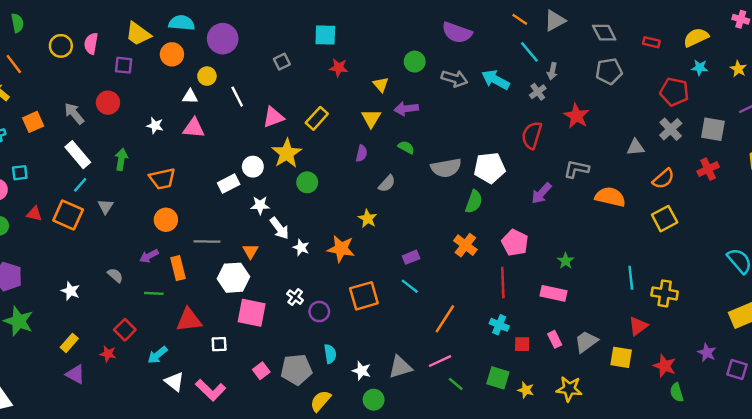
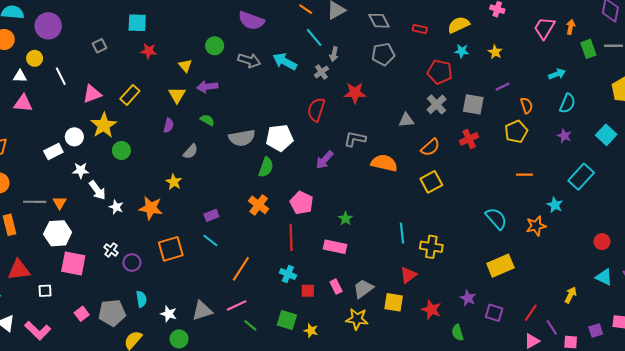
red star: (576, 116) -> (355, 93), turned -30
orange triangle: (250, 251) -> (60, 203), moved
yellow star: (569, 389) -> (357, 319), moved
green semicircle: (677, 392) -> (458, 333), moved

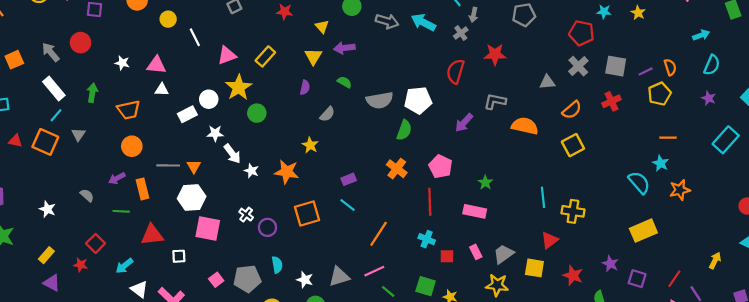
white triangle: (20, 76) -> (162, 90), moved
purple line: (503, 87) -> (646, 71), moved
cyan star: (555, 205) -> (661, 163), moved

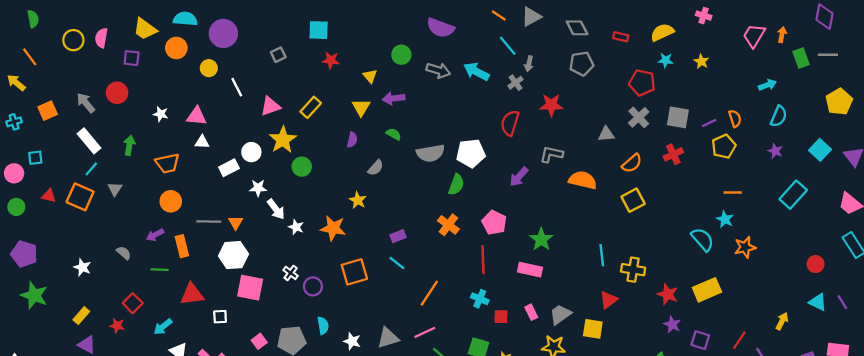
green star: (485, 183) -> (541, 239), size x1.5
red star: (573, 275) -> (668, 294), moved

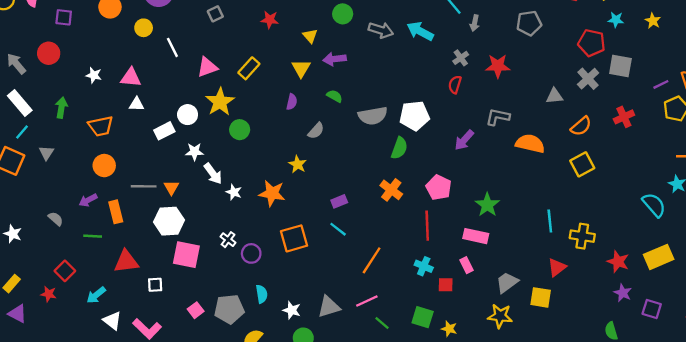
gray cross: (516, 83) -> (461, 58), moved
gray square: (678, 117) -> (620, 66), moved
red semicircle: (510, 123) -> (455, 84), size x0.7
pink rectangle: (531, 312) -> (466, 265), moved

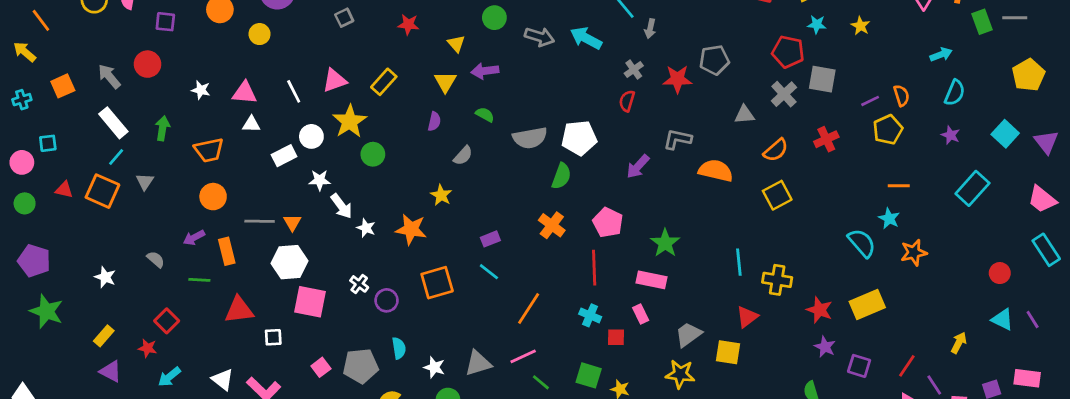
gray pentagon: (529, 23) -> (714, 60), moved
white line: (172, 47) -> (294, 91), moved
cyan arrow: (96, 295) -> (169, 377), moved

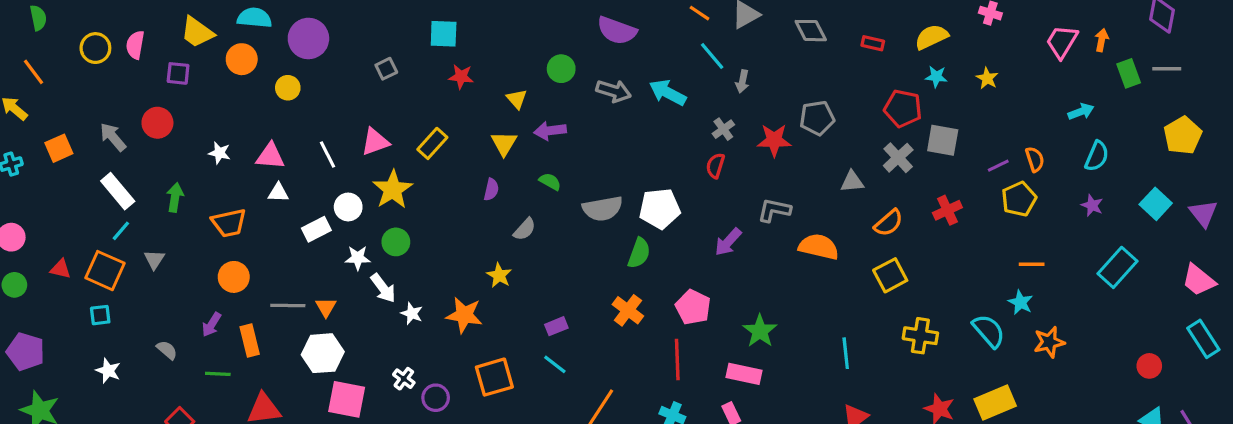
cyan square: (48, 143) -> (100, 315), moved
green circle: (373, 154) -> (396, 242), moved
purple arrow: (194, 238) -> (211, 325), turned -30
yellow cross: (777, 280) -> (920, 336), moved

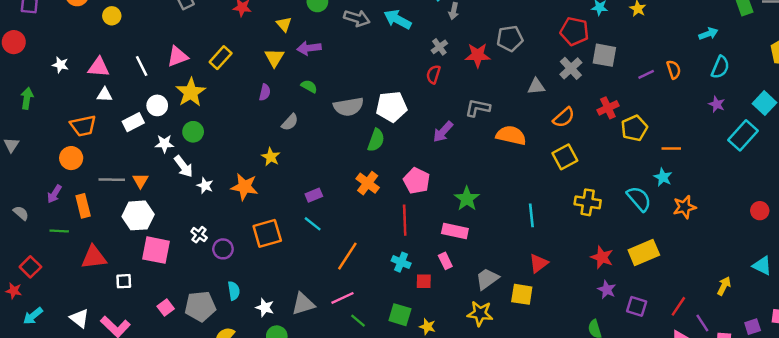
yellow pentagon: (1019, 199) -> (634, 128), moved
orange trapezoid: (229, 223) -> (83, 126), moved
cyan rectangle: (1117, 267) -> (743, 135), moved
red circle: (1149, 366) -> (760, 211), moved

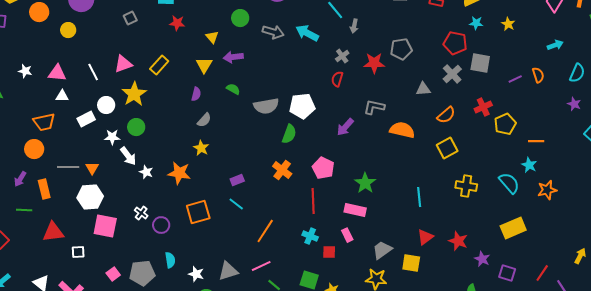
cyan arrow: (708, 34) -> (555, 45), moved
gray semicircle: (290, 122) -> (204, 120), moved
red star: (602, 257) -> (458, 241), moved

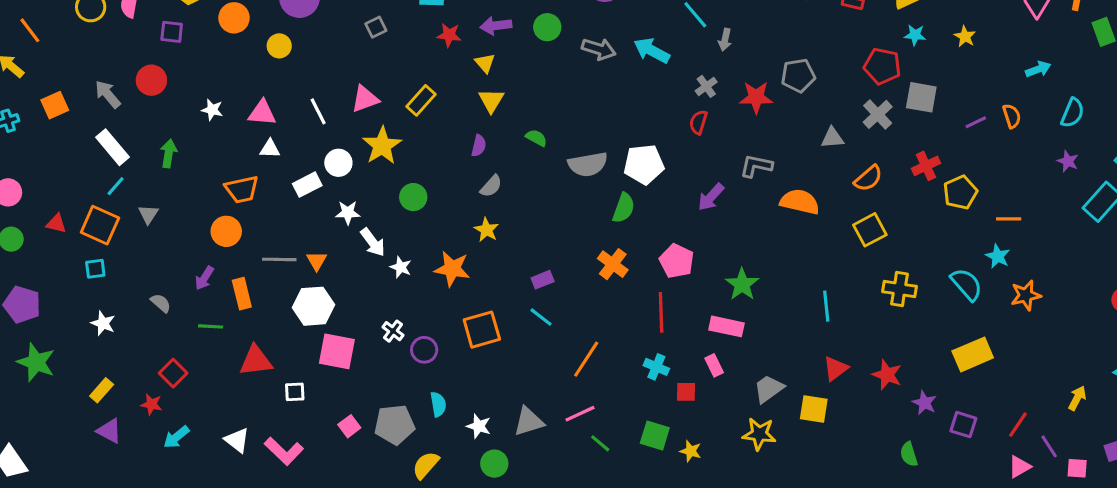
yellow triangle: (212, 37) -> (485, 63), moved
purple arrow: (233, 57) -> (496, 26), moved
green circle: (136, 127) -> (413, 197), moved

